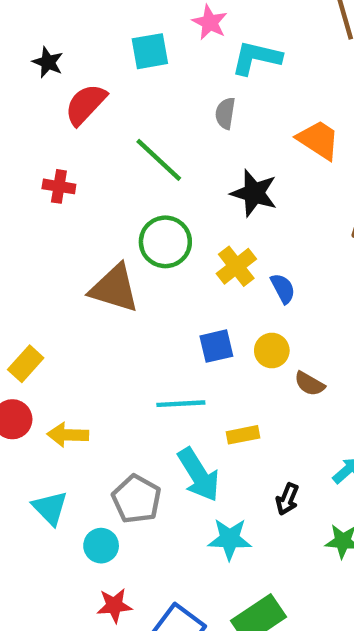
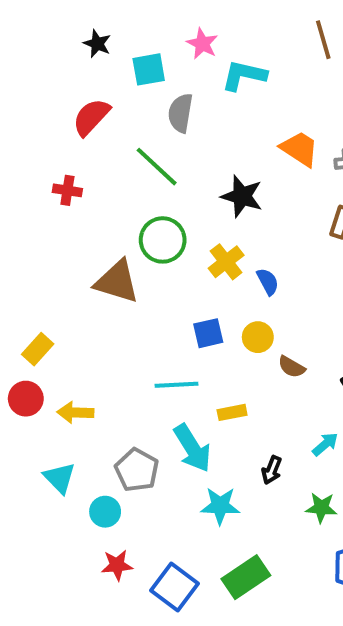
black star: (48, 62) -> (97, 44), moved
gray semicircle: (225, 113) -> (180, 113), moved, size x1.4

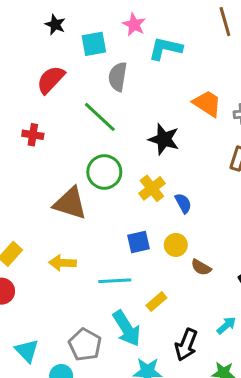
yellow arrow: (75, 412) -> (63, 263), moved
yellow rectangle: (232, 412) -> (156, 302), turned -30
black arrow: (272, 470) -> (186, 345), size x1.5

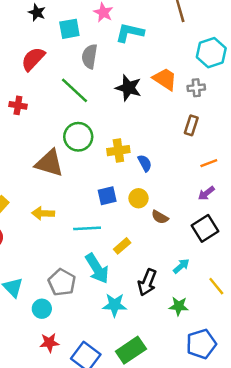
black star: (164, 139) -> (128, 88), moved
yellow cross: (152, 188) -> (118, 151), turned 30

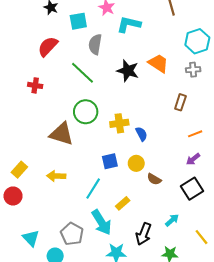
gray cross: (196, 88) -> (193, 70), moved
cyan line: (87, 228) -> (93, 189), turned -55

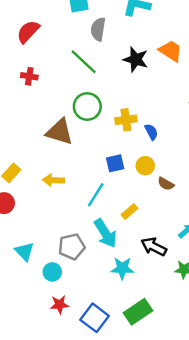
red semicircle: (48, 46) -> (28, 32), moved
gray pentagon: (72, 234) -> (72, 247), turned 30
black arrow: (144, 234) -> (154, 247), turned 95

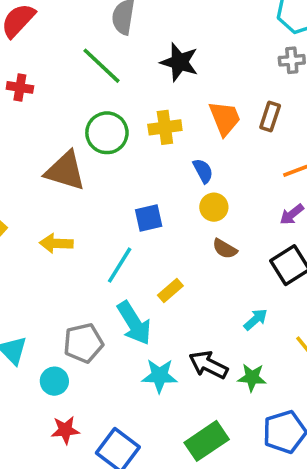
orange trapezoid: (171, 51) -> (225, 118), moved, turned 35
yellow cross: (126, 120) -> (165, 127), moved
yellow circle: (145, 166) -> (214, 207), moved
black arrow: (154, 247) -> (208, 365), moved
green rectangle: (138, 312) -> (207, 441), moved

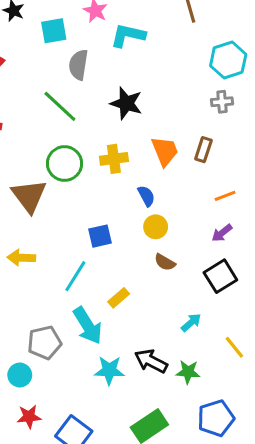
brown triangle: (65, 171) -> (29, 196), turned 36

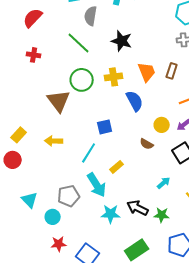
blue semicircle: (146, 196) -> (135, 101), size x1.5
yellow circle: (156, 227) -> (162, 125), moved

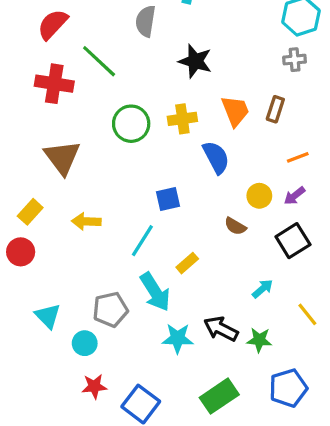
green line: (79, 43) -> (99, 61), moved
red cross: (34, 55) -> (54, 84), size x1.6
brown triangle: (59, 101) -> (62, 157), moved

